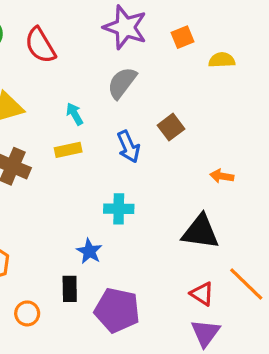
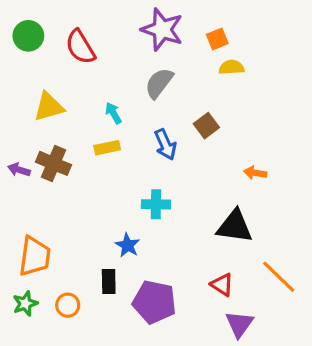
yellow semicircle: (222, 60) -> (231, 67), moved
red triangle: (202, 294) -> (222, 285), moved

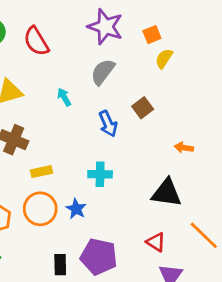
yellow semicircle: (231, 67) -> (164, 59), turned -54
yellow rectangle: (107, 148) -> (42, 172), moved
black rectangle: (109, 282) -> (60, 265), moved
orange circle: (68, 305) -> (40, 209), moved, size x1.6

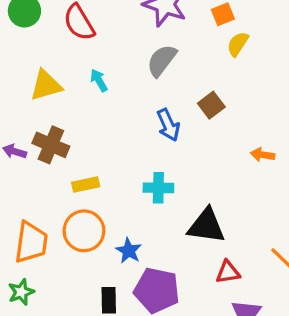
cyan arrow: (64, 97) -> (99, 80), moved
black triangle: (167, 193) -> (206, 226), moved
blue star: (76, 209) -> (129, 251), moved
red triangle: (156, 242) -> (228, 272), turned -42

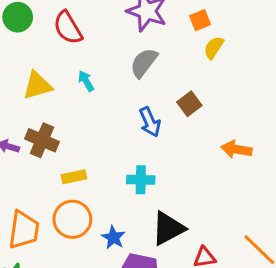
orange arrow: (263, 155) -> (236, 149), size x1.4
black triangle: (206, 226) -> (168, 228), moved, turned -36

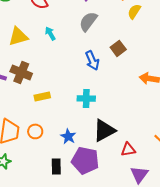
orange circle: (72, 219) -> (35, 131), moved, size x0.6

